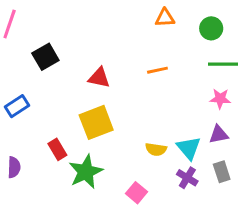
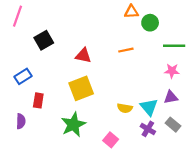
green circle: (211, 28) -> (150, 23), moved
red rectangle: (57, 149) -> (38, 100), moved, turned 40
gray rectangle: (222, 172) -> (173, 125), turned -32

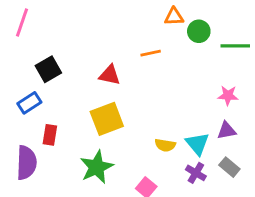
black square: (44, 40) -> (48, 69), moved
green line: (174, 46) -> (235, 46), moved
orange line: (126, 50) -> (151, 53), moved
purple semicircle: (21, 121) -> (26, 163), size x1.6

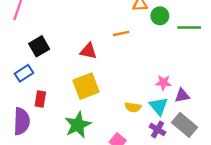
pink star: (228, 96) -> (163, 83), moved
gray rectangle: (229, 167) -> (184, 125), size x1.5

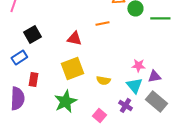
yellow semicircle: (133, 107) -> (103, 80), moved
purple cross: (158, 130) -> (125, 105), moved

